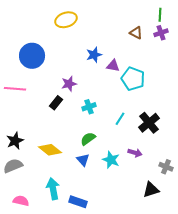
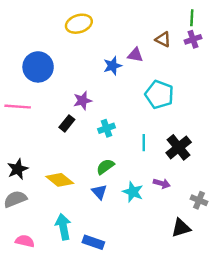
purple triangle: (113, 66) -> (135, 55), moved
cyan line: (120, 119) -> (144, 143), turned -32

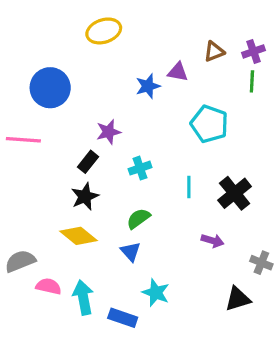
green line: (192, 18) -> (252, 81), moved
brown triangle: (163, 39) -> (214, 51), turned -49
black star: (18, 169) -> (85, 196), moved
cyan star: (133, 192) -> (156, 293), moved
pink semicircle: (25, 241) -> (49, 286), moved

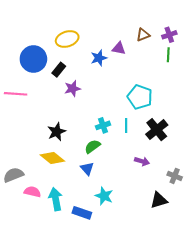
yellow ellipse: (104, 31) -> (67, 39), moved
cyan pentagon: (209, 124) -> (140, 97), moved
black rectangle: (88, 162) -> (59, 70), moved
cyan cross: (140, 168) -> (103, 125), moved

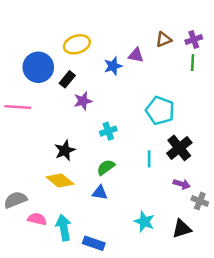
cyan cross: (103, 125) -> (108, 131), moved
cyan line: (126, 125) -> (149, 159), moved
purple arrow: (142, 161) -> (182, 184), moved
blue triangle: (87, 169) -> (100, 193), turned -40
cyan star: (104, 196) -> (144, 222), moved

